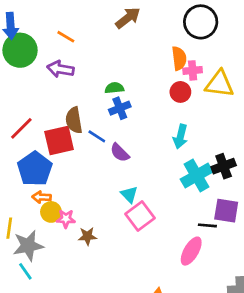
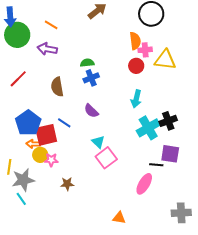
red line: (21, 128) -> (18, 79), moved
blue line: (97, 136) -> (64, 123), moved
red square: (59, 141) -> (46, 135), moved
brown star: (87, 236) -> (67, 184), moved

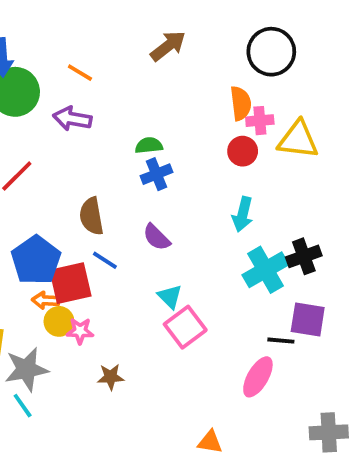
brown semicircle: (57, 87) -> (91, 216), moved

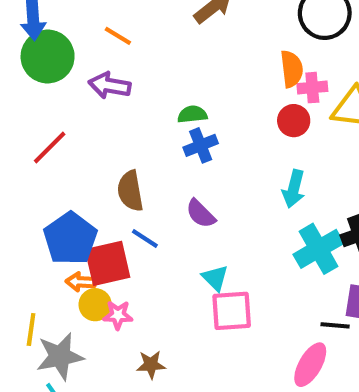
pink square: (185, 327) -> (232, 311), turned 33

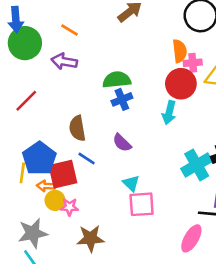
green semicircle: (192, 114) -> (117, 80), size x1.5
red circle: (294, 121) -> (181, 84), size x1.5
cyan arrow: (294, 189) -> (169, 113), moved
yellow line: (31, 330) -> (22, 173), moved
brown star: (151, 365) -> (90, 238), size x1.5

